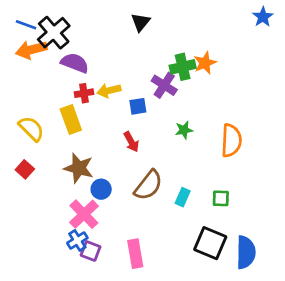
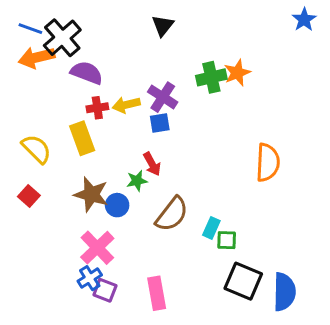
purple cross: (164, 85) -> (163, 97), moved
green star: (184, 130) -> (137, 181), moved
blue circle: (101, 189) -> (117, 205), moved
green square: (221, 198) -> (227, 240), moved

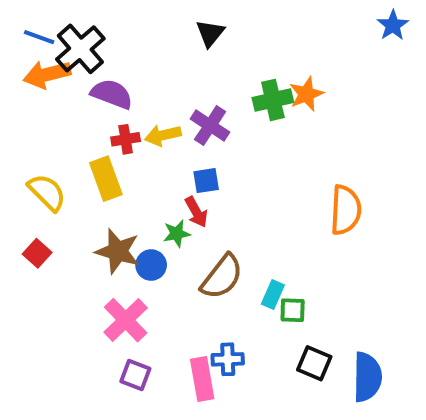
blue square: (160, 123) -> (206, 181), moved
blue cross: (90, 278) -> (228, 359), moved, turned 30
black square: (243, 281) -> (314, 363), size x0.7

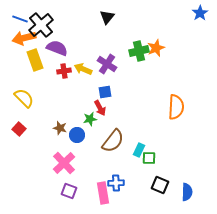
yellow arrow: (163, 135) -> (83, 69), turned 36
yellow rectangle: (106, 179) -> (35, 60), moved
brown star: (118, 251) -> (60, 128), size x0.6
blue semicircle: (367, 377) -> (187, 192), size x0.7

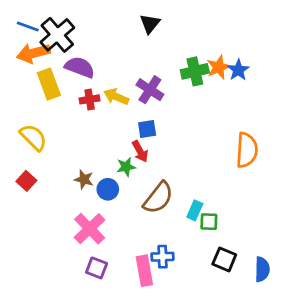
blue star: (200, 13) -> (238, 70), moved

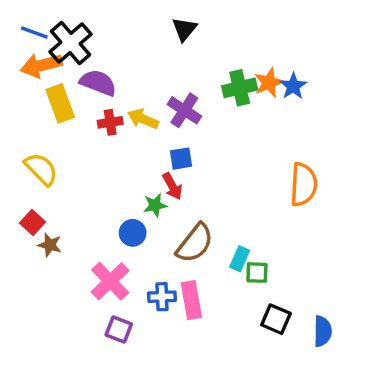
brown star: (84, 179) -> (50, 245), moved
blue cross: (163, 257) -> (162, 297), moved
pink rectangle: (144, 271) -> (191, 300), moved

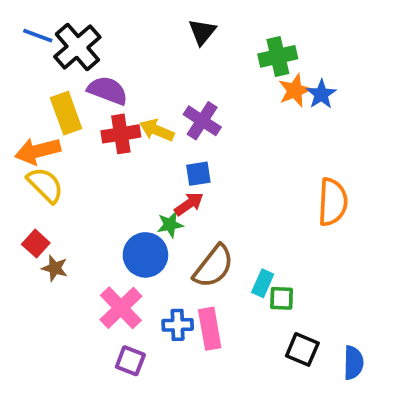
orange arrow: (41, 65) -> (38, 151), moved
green cross: (240, 88) -> (278, 56), moved
red cross: (110, 122) -> (121, 134), size x1.4
red arrow: (172, 186) -> (189, 204), turned -96
blue circle: (133, 233) -> (145, 255), size x1.5

